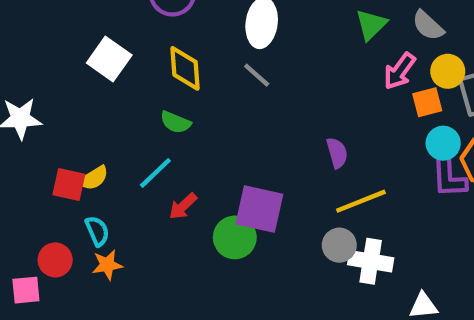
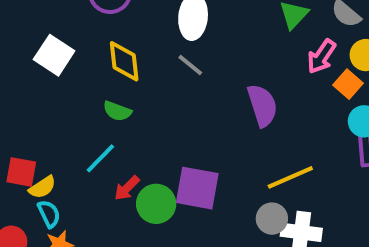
orange square: (427, 102) -> (348, 84), turned -32
purple semicircle: (337, 153) -> (262, 105), moved, size x1.5
yellow semicircle: (94, 178) -> (42, 187), moved
green circle: (235, 237) -> (156, 204), moved

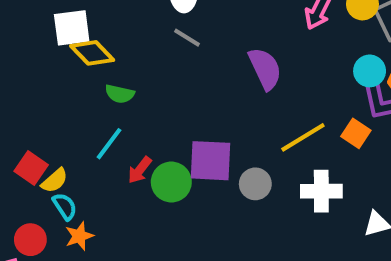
white square: (54, 55) -> (72, 28), moved, turned -33
yellow diamond: (124, 61) -> (92, 53), moved, turned -30
orange square: (348, 84) -> (356, 133), moved
red square: (21, 172) -> (31, 168), turned 32
gray circle: (272, 219) -> (255, 184), moved

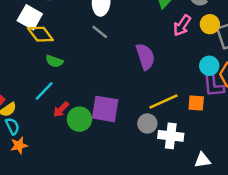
white square: (72, 28) -> (30, 17), turned 30
orange square: (356, 133) -> (196, 103), turned -36
gray circle: (255, 184) -> (147, 123), moved

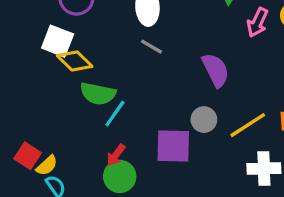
green semicircle: (54, 61) -> (98, 94), size x1.5
cyan line: (44, 91) -> (115, 114), moved
green circle: (79, 119) -> (120, 176), moved
gray circle: (147, 123) -> (204, 120), moved

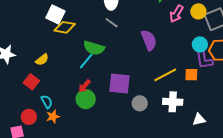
yellow diamond: (75, 61) -> (65, 27), turned -40
green semicircle: (98, 94) -> (94, 48), moved
gray circle: (204, 120) -> (140, 103), moved
yellow semicircle: (47, 166) -> (42, 60), moved

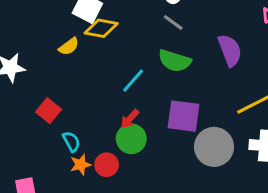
green semicircle: (94, 48) -> (175, 61), moved
yellow semicircle: (42, 60) -> (69, 46), moved
gray circle: (140, 103) -> (214, 147), size x1.6
red circle: (29, 117) -> (107, 165), moved

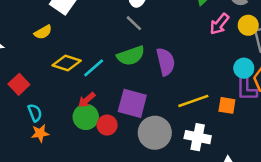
yellow diamond: (101, 28) -> (67, 63), moved
purple semicircle: (230, 50) -> (166, 62), moved
green semicircle: (175, 61) -> (131, 56), turned -44
red circle: (107, 165) -> (107, 125), moved

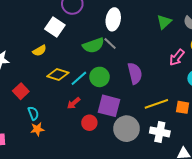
pink arrow: (219, 24) -> (177, 57), moved
green semicircle: (131, 56) -> (93, 45), moved
green circle: (86, 117) -> (100, 77), moved

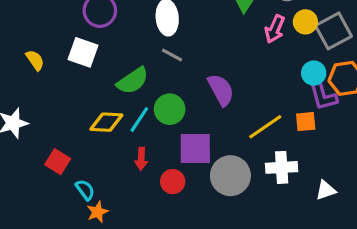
green semicircle: (93, 45) -> (133, 81), moved
yellow semicircle: (39, 51) -> (35, 60), moved, turned -80
pink arrow: (177, 57) -> (275, 29), moved
red arrow: (74, 103) -> (141, 159), turned -32

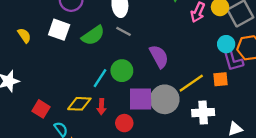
green semicircle: (133, 81) -> (93, 35), moved
yellow diamond: (106, 122) -> (79, 104), moved
gray circle: (230, 176) -> (165, 99), moved

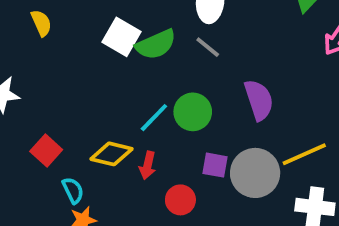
white square: (59, 30) -> (122, 37), moved
purple square: (141, 99) -> (215, 165), size x0.6

